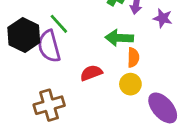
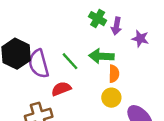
green line: (59, 24) -> (70, 61), moved
red semicircle: (91, 73) -> (61, 89), moved

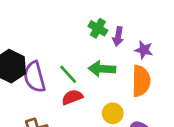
orange semicircle: (114, 74) -> (141, 81), moved, size x1.6
red semicircle: (61, 89) -> (72, 97), moved

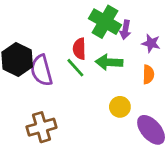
green cross: (98, 28) -> (105, 22), size x1.6
orange semicircle: (141, 81) -> (148, 74), size x0.6
red semicircle: (72, 97) -> (79, 49), moved, turned -70

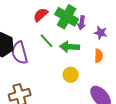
red semicircle: (79, 49) -> (41, 15), moved, turned 49
green line: (75, 68) -> (47, 41), moved
yellow circle: (120, 107) -> (71, 75), moved

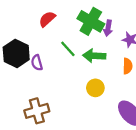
red semicircle: (41, 15) -> (47, 19), moved
purple semicircle: (20, 53) -> (37, 63), size x0.6

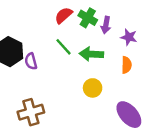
red semicircle: (47, 19) -> (64, 15), moved
green cross: (91, 21) -> (88, 18), size x0.7

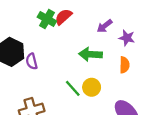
green cross: (88, 18) -> (47, 19), moved
purple arrow: (106, 25) -> (105, 26), turned 42
green line: (64, 47) -> (73, 88), moved

